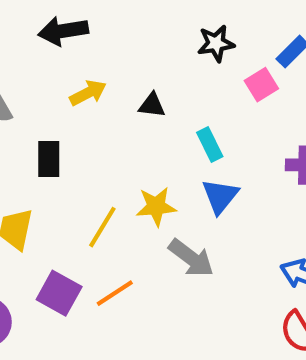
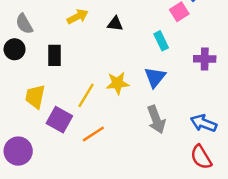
cyan rectangle: (210, 144) -> (161, 41), moved
gray arrow: (191, 258) -> (156, 120), moved, turned 32
purple square: (59, 293) -> (59, 120), moved

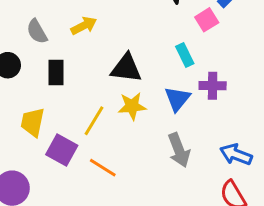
gray semicircle: (24, 24) -> (37, 32), moved
black triangle: (115, 24) -> (126, 68), moved, size x1.6
purple cross: (205, 59) -> (213, 86), moved
orange line: (93, 134) -> (103, 168), turned 65

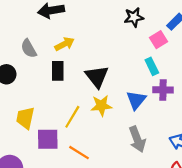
cyan rectangle: (185, 55) -> (152, 66), moved
black triangle: (126, 68) -> (97, 77), turned 45
black rectangle: (56, 72) -> (58, 71), moved
purple square: (62, 150) -> (48, 139), turned -30

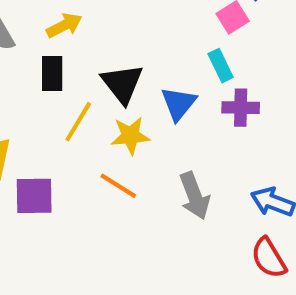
blue triangle: (136, 100) -> (178, 104), moved
yellow line: (72, 117) -> (78, 122), moved
orange line: (79, 153) -> (118, 186), moved

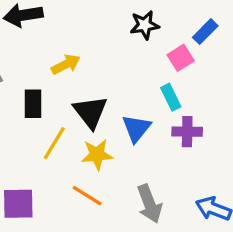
yellow arrow: (64, 25) -> (66, 64), moved

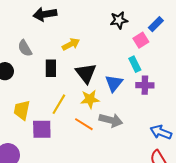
yellow line: (54, 143) -> (59, 104), moved
gray arrow: (149, 204) -> (111, 120), moved, turned -55

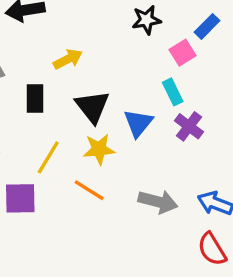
purple cross: (145, 85) -> (189, 126), turned 36
gray arrow: (111, 120) -> (158, 202), moved

